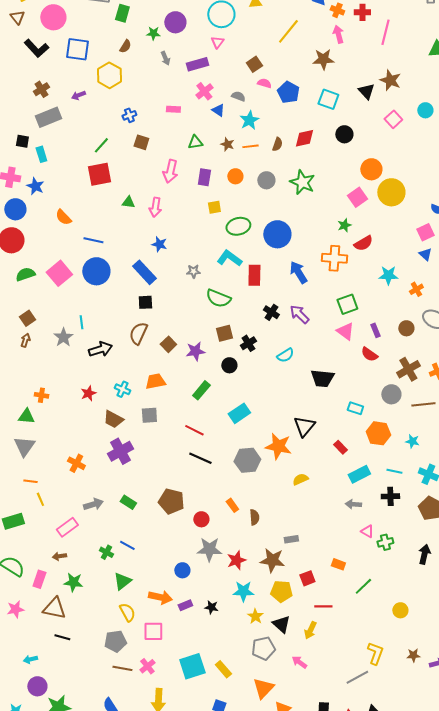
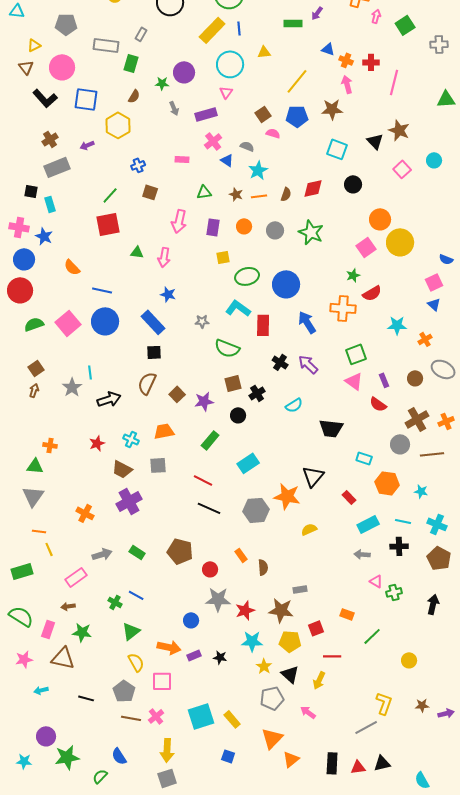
blue pentagon: (288, 92) -> (297, 116), moved, turned -30
black line: (62, 637) -> (86, 698), moved
gray pentagon: (115, 641) -> (124, 691), turned -30
cyan arrow: (30, 659) -> (41, 690), moved

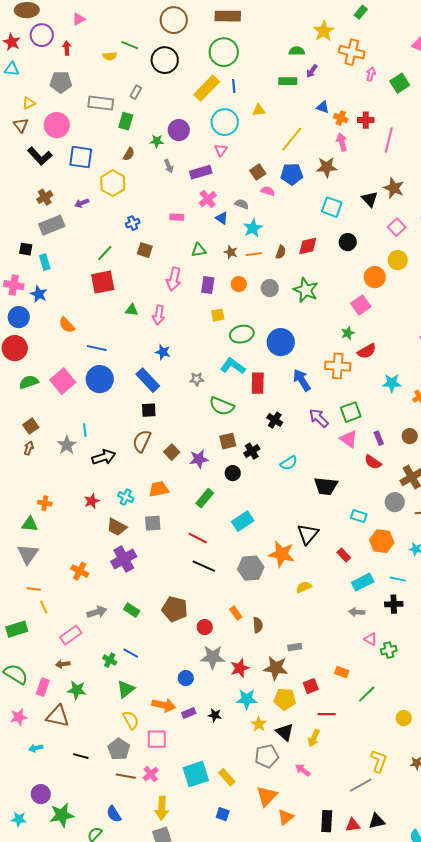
yellow circle: (400, 242) -> (398, 260), moved, size x0.7
purple arrow: (308, 364) -> (319, 418), moved

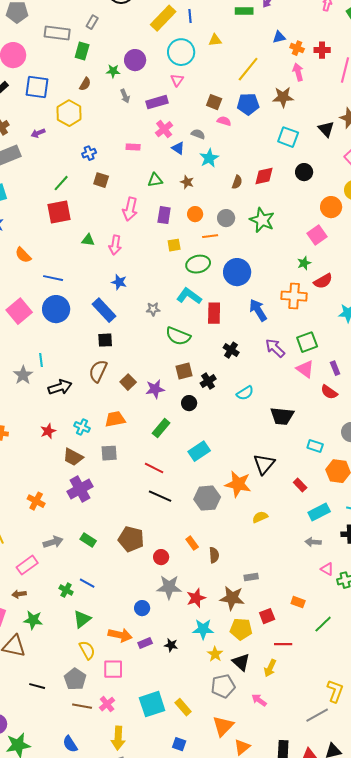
blue triangle: (323, 107) -> (279, 37), turned -32
brown square: (258, 172) -> (214, 102), turned -35
orange line: (254, 254) -> (210, 236), moved

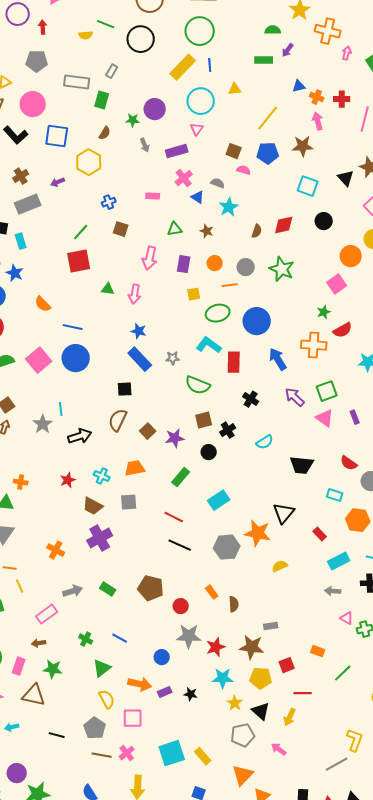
blue rectangle: (104, 310) -> (140, 359), moved
red semicircle: (329, 392) -> (349, 463), moved
blue line: (87, 583) -> (120, 638), moved

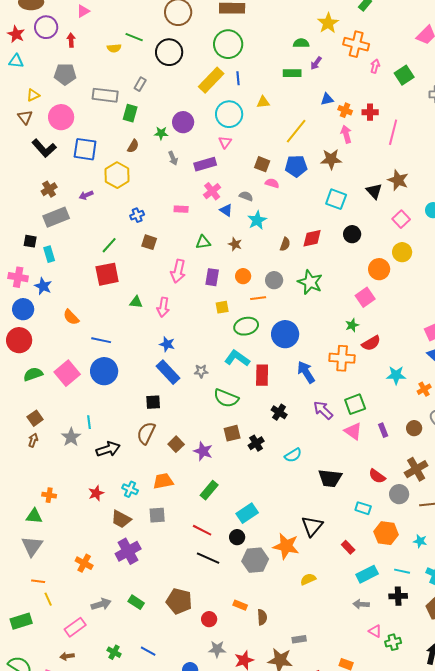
purple star: (175, 438) -> (203, 451), turned 30
black circle: (209, 452) -> (237, 537), moved
orange rectangle: (212, 592) -> (240, 605), turned -32
gray star: (189, 636) -> (217, 649), size x0.7

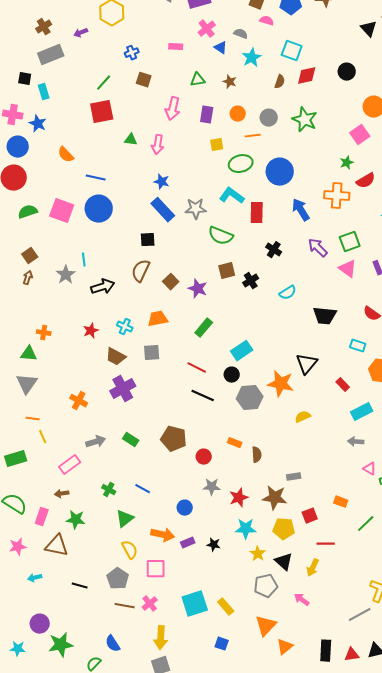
cyan square: (336, 199) -> (292, 51), moved
gray star: (201, 371) -> (196, 209), size x1.5
pink square: (67, 373) -> (62, 211), turned -30

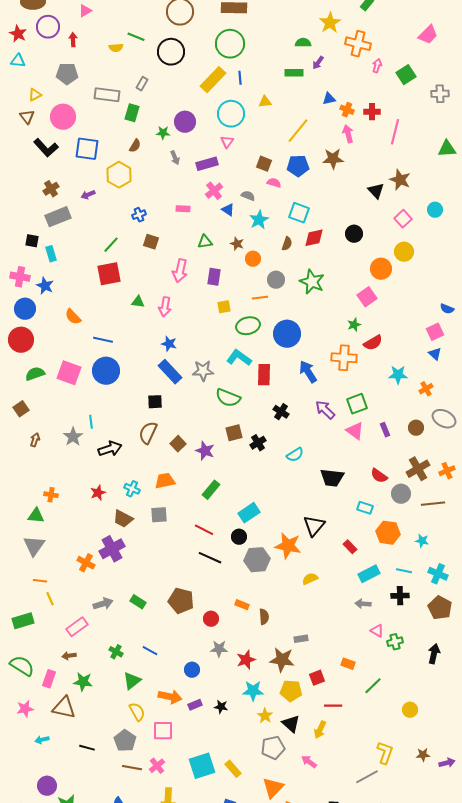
orange circle: (238, 114) -> (253, 259), moved
brown square: (30, 256) -> (21, 409), moved
purple cross: (123, 389) -> (112, 549), moved

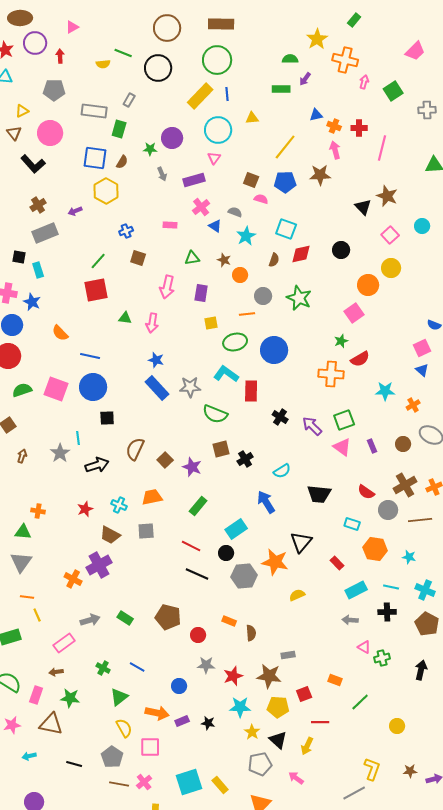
blue square: (87, 149) -> (95, 158), moved
blue arrow: (308, 372) -> (266, 502), moved
black square: (155, 402) -> (107, 418), moved
black cross: (281, 412) -> (280, 417), moved

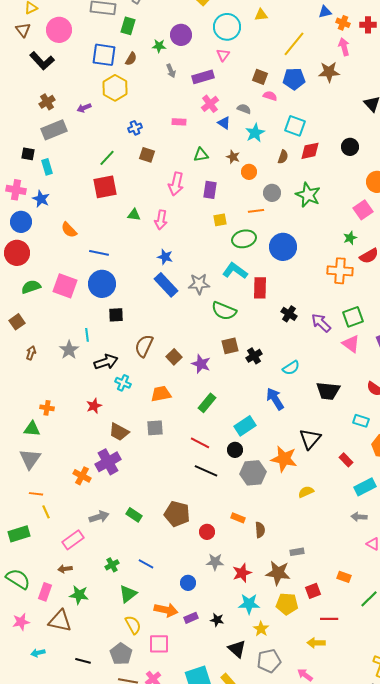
cyan cross: (119, 505) -> (123, 383), moved
green cross: (103, 668) -> (112, 565), turned 32
black triangle: (278, 740) -> (237, 649), moved
yellow arrow: (307, 746) -> (316, 643), turned 66

